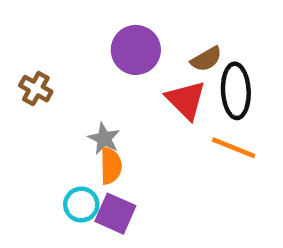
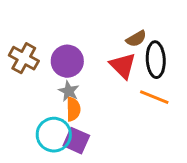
purple circle: (136, 50) -> (67, 61), moved
brown cross: (36, 89) -> (24, 58), size x1.4
cyan circle: (81, 205) -> (54, 135), size x1.5

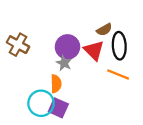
purple circle: (67, 61) -> (67, 47), moved
gray star: (69, 91) -> (64, 63), moved

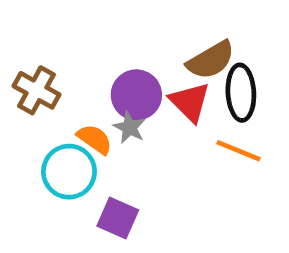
brown semicircle: (104, 30) -> (211, 60), size x1.5
orange semicircle: (56, 84) -> (95, 139), moved, turned -54
cyan circle: (41, 103) -> (69, 172), moved

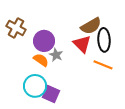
brown cross: (36, 90) -> (16, 28), moved
purple circle: (136, 95) -> (44, 41), moved
cyan circle: (69, 172) -> (35, 86), moved

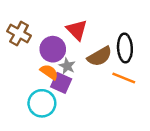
brown semicircle: (91, 26) -> (100, 56), moved
red triangle: (82, 44) -> (77, 30), moved
purple square: (51, 94) -> (61, 83), moved

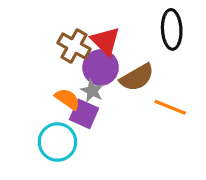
brown cross: (19, 34) -> (74, 46), moved
black ellipse: (125, 48) -> (172, 29), moved
purple circle: (53, 49) -> (101, 68), moved

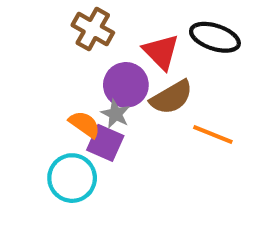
black ellipse: (172, 29) -> (215, 37), turned -69
red triangle: (105, 41) -> (161, 52), moved
brown cross: (74, 46) -> (93, 29), moved

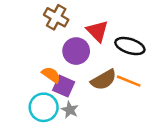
black ellipse: (215, 37) -> (130, 46), moved
brown semicircle: (171, 97) -> (104, 80), moved
gray star: (116, 114) -> (70, 110), moved

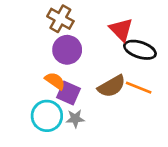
red triangle: (97, 31) -> (121, 30), moved
purple circle: (76, 51) -> (67, 50), moved
gray star: (70, 110) -> (75, 119), turned -30

